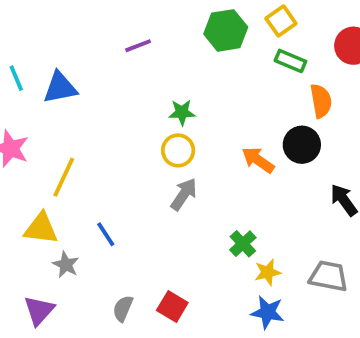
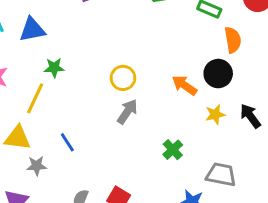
green star: (182, 112) -> (54, 68), moved
gray star: (66, 265) -> (37, 166), turned -30
yellow star: (268, 272) -> (215, 115), moved
gray trapezoid: (329, 276) -> (221, 175), moved

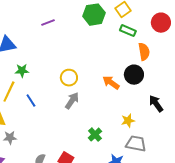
yellow star: (215, 115) -> (128, 121), moved
blue line: (67, 142) -> (31, 101), moved
green cross: (173, 150) -> (95, 135), moved

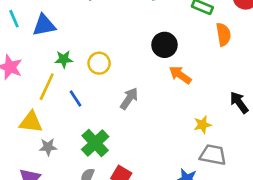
black circle: (134, 75) -> (164, 45), moved
yellow circle: (69, 78) -> (99, 63), moved
green cross: (95, 135) -> (95, 143), moved, size x1.5

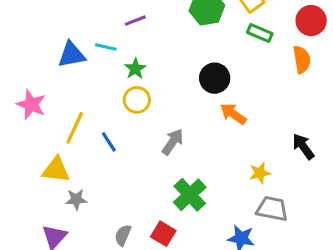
cyan line: (14, 19) -> (106, 47), moved, turned -54
orange semicircle: (223, 34) -> (302, 59), moved
green star: (64, 59) -> (135, 69), moved, turned -30
green cross: (95, 143) -> (190, 195), moved

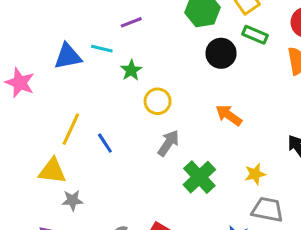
black circle: (215, 78) -> (221, 53), moved
yellow circle: (137, 100) -> (158, 101), moved
pink star: (31, 105) -> (20, 83), moved
green cross: (190, 195) -> (199, 177), moved

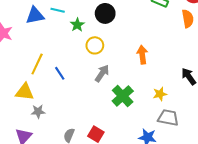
black circle: (221, 53) -> (105, 13), moved
orange arrow: (229, 115) -> (142, 55), turned 48

